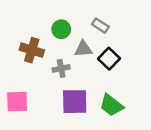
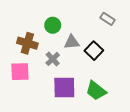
gray rectangle: (100, 26) -> (108, 19), moved
gray cross: (61, 68) -> (53, 59), turned -32
pink square: (17, 102) -> (20, 72), moved

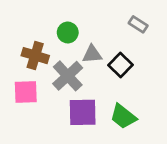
gray cross: (53, 59) -> (68, 76), size x1.6

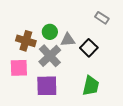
green circle: (68, 32) -> (50, 32), moved
purple square: (83, 112) -> (47, 86), moved
green trapezoid: (123, 116) -> (91, 86), turned -115

